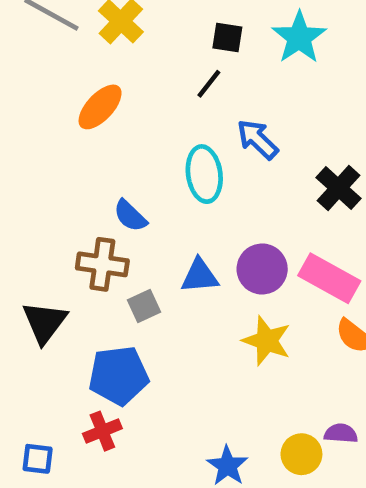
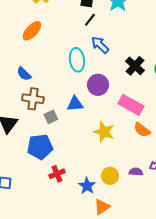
black line: (209, 84) -> (90, 20), moved
blue semicircle: (130, 216) -> (24, 74), moved
purple circle: (262, 269) -> (98, 85), moved
red cross: (102, 431) -> (57, 174), moved
yellow circle: (301, 454) -> (110, 176), moved

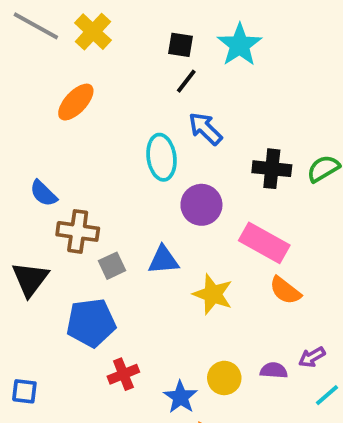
black cross: (135, 66) -> (272, 169), turned -36
blue semicircle: (24, 74) -> (43, 193), moved
blue triangle: (75, 104) -> (163, 260), moved

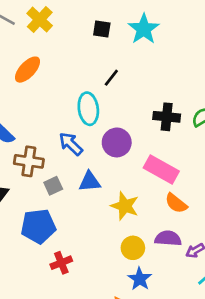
black line: (186, 81) -> (111, 78), moved
blue arrow: (205, 129) -> (71, 144), moved
purple semicircle: (274, 370) -> (168, 238), moved, size x1.4
yellow circle: (224, 378) -> (133, 248), moved
blue star: (181, 397) -> (140, 279), moved

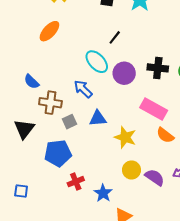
cyan ellipse: (88, 109) -> (97, 62), turned -35
purple circle: (117, 142) -> (124, 73), moved
purple semicircle: (168, 238) -> (155, 177), moved, turned 30
blue star: (140, 279) -> (103, 193), moved

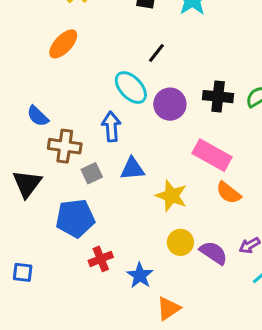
blue arrow: (83, 89) -> (111, 127), turned 42

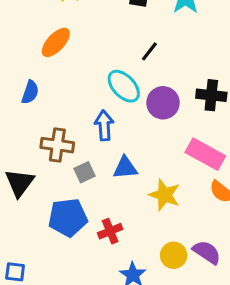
blue semicircle: (38, 116) -> (30, 92), moved, turned -115
yellow circle: (180, 242) -> (174, 255), moved
red cross: (101, 259) -> (110, 231), moved

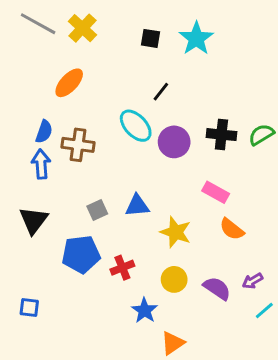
blue arrow: (104, 125) -> (41, 164), moved
brown cross: (57, 145) -> (78, 145), moved
pink rectangle: (205, 154) -> (216, 192), size x0.7
yellow circle: (174, 255) -> (174, 279), moved

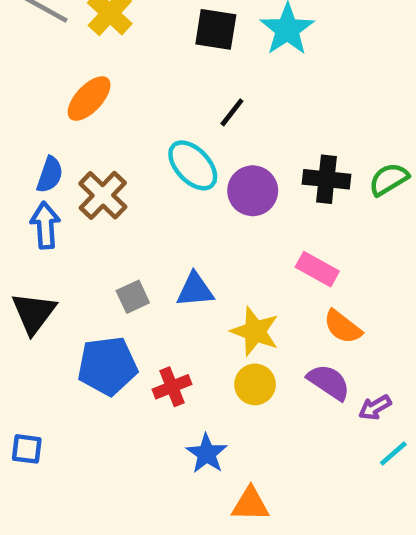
black square: (150, 38) -> (216, 29), size x1.4
brown cross: (78, 145) -> (103, 195), turned 36
yellow circle: (174, 279) -> (255, 384), moved
purple semicircle: (217, 288) -> (329, 382), moved
orange triangle: (173, 343) -> (250, 504), turned 35

